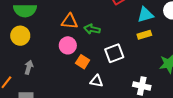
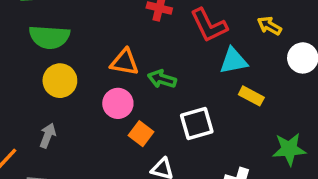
cyan triangle: (145, 15) -> (233, 61), moved
yellow rectangle: (144, 35) -> (251, 96), turned 40
yellow circle: (20, 36) -> (60, 81), moved

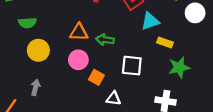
green semicircle: (49, 37) -> (27, 23), size x0.7
white square: (197, 123) -> (132, 66), turned 30
green star: (289, 149) -> (179, 67), moved

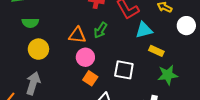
green arrow: (105, 40) -> (101, 30), moved, turned -70
pink circle: (78, 60) -> (85, 57), moved
gray arrow: (35, 87) -> (33, 83), size x1.5

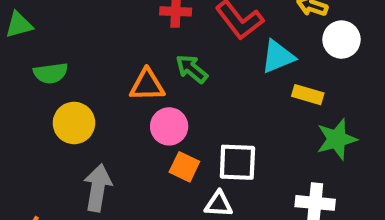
white circle: (186, 26) -> (341, 40), moved
green arrow: (101, 30) -> (192, 69), turned 105
white square: (124, 70) -> (237, 162), moved
gray arrow: (33, 83) -> (98, 188), moved

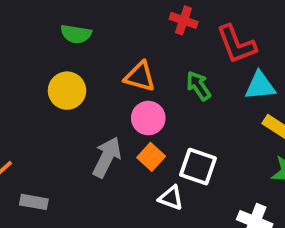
green arrow: (192, 69) -> (198, 86), moved
green semicircle: (51, 73) -> (76, 34), moved
gray arrow: (98, 188) -> (107, 157), moved

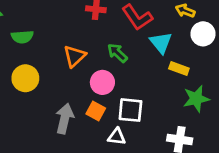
orange triangle: (140, 77) -> (75, 56), turned -45
cyan triangle: (260, 86) -> (161, 43), turned -50
pink circle: (148, 118) -> (102, 82), moved

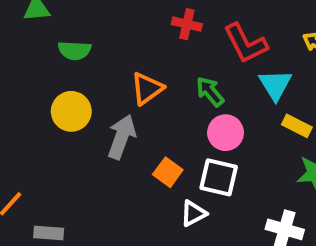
pink circle: (102, 82) -> (226, 133), moved
gray arrow: (65, 119) -> (122, 137), moved
white triangle: (117, 137) -> (193, 213), turned -42

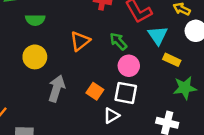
gray arrow: (122, 137) -> (57, 88), moved

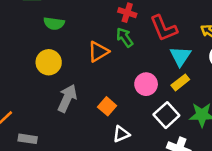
green arrow: (118, 41) -> (125, 37), moved
yellow rectangle: (172, 60) -> (180, 82), moved, turned -70
white square: (126, 93) -> (166, 115), moved, turned 30

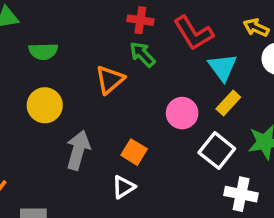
white triangle: (121, 134) -> (124, 187), moved

